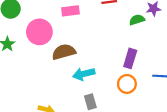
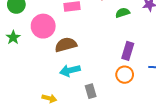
green semicircle: (137, 20) -> (123, 13), moved
cyan arrow: (84, 74) -> (70, 70), moved

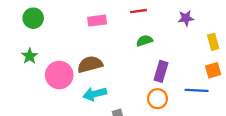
green semicircle: (123, 13) -> (144, 41), moved
pink circle: (43, 26) -> (59, 75), moved

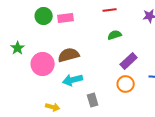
green circle: (33, 18) -> (44, 16), moved
pink rectangle: (97, 21) -> (66, 18), moved
purple rectangle: (161, 71) -> (129, 61), turned 30

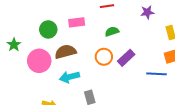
green circle: (44, 16) -> (48, 29), moved
pink rectangle: (66, 18) -> (77, 22), moved
orange circle: (126, 84) -> (104, 57), moved

